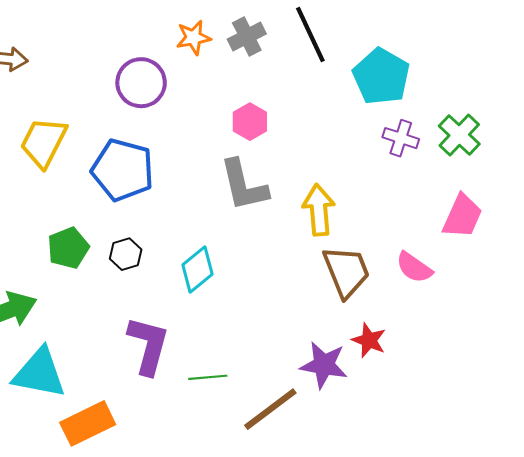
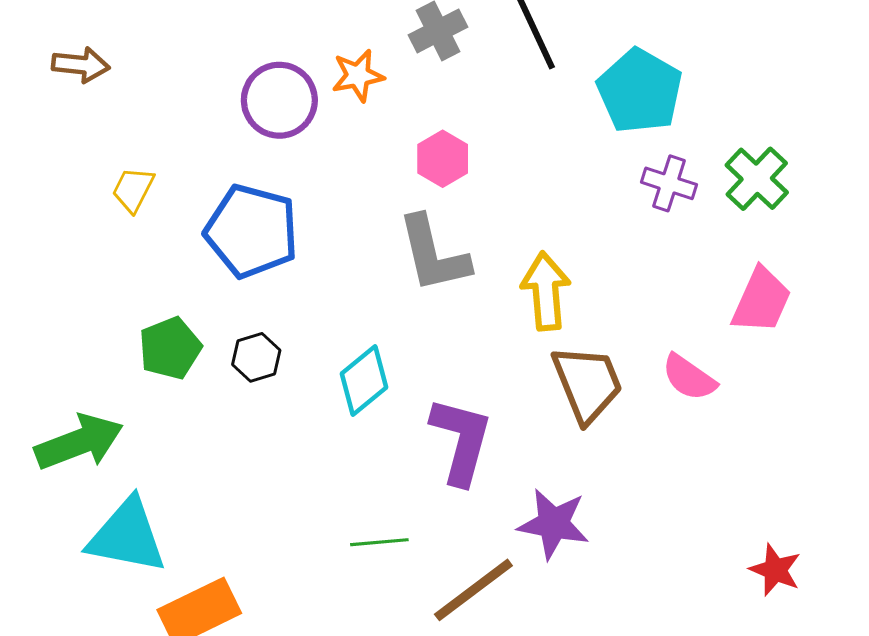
orange star: (193, 38) -> (358, 76), moved
yellow trapezoid: (44, 142) -> (133, 190), size x0.6
red star: (369, 340) -> (775, 570), moved
purple L-shape: (148, 345) -> (461, 441), moved

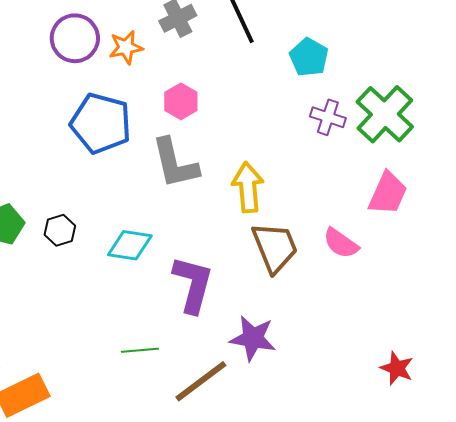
cyan pentagon: (640, 91) -> (309, 57), size x0.7
purple circle: (279, 100) -> (75, 38), moved
green cross: (757, 179) -> (385, 114), size x1.4
blue pentagon: (252, 231) -> (101, 123), moved
cyan diamond: (364, 381) -> (130, 245), turned 48

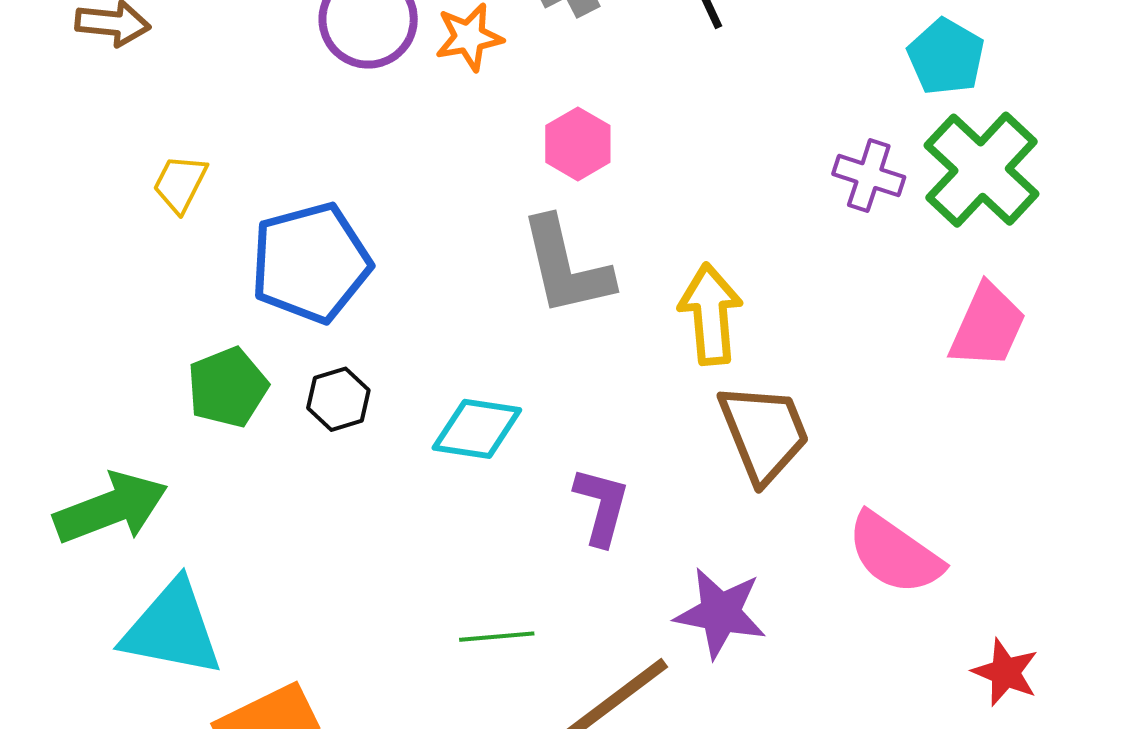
cyan pentagon: (309, 57) -> (946, 57), moved
blue pentagon: (101, 123) -> (311, 263), moved, turned -30
pink semicircle: (341, 243) -> (895, 554), moved, size x1.4
purple L-shape: (193, 284) -> (602, 506), size x0.7

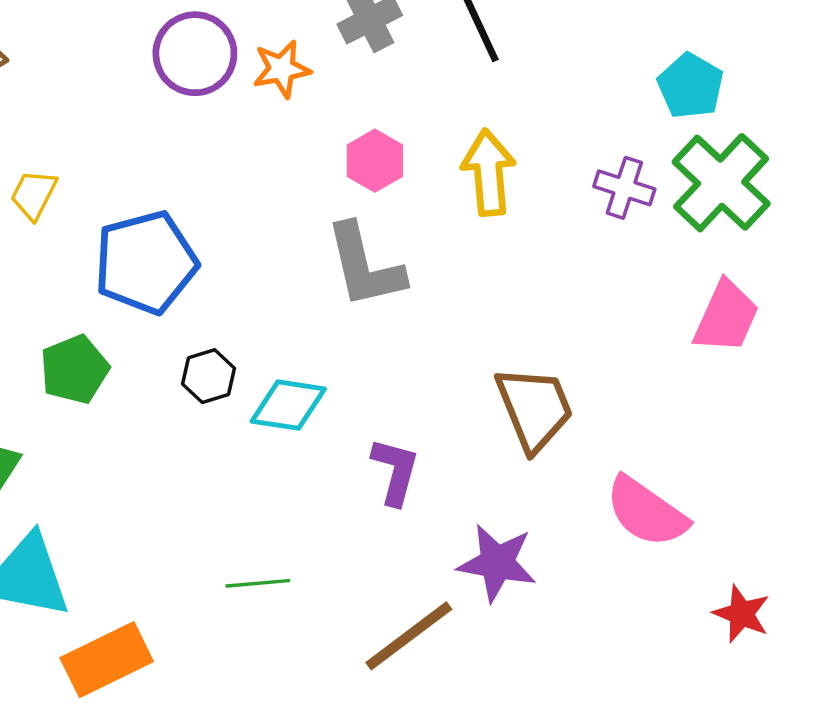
yellow arrow: (710, 314) -> (489, 173), moved
black hexagon: (338, 399) -> (209, 376), moved
green line: (497, 637) -> (258, 583), moved

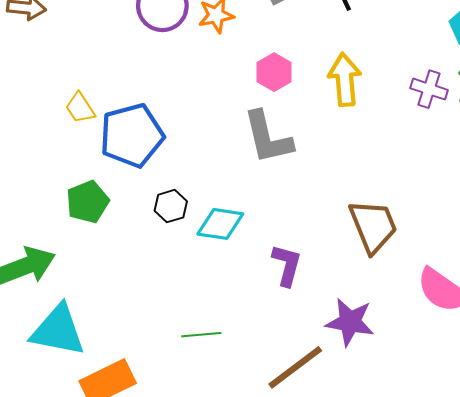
yellow trapezoid: (34, 195) -> (80, 108), moved, turned -60

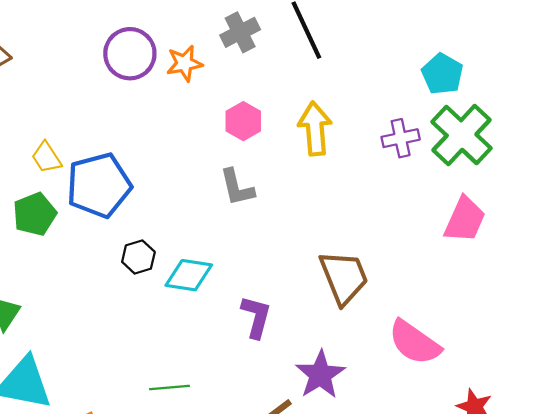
purple cross: (429, 89) -> (401, 138), turned -30
gray L-shape: (268, 138) -> (237, 187), size x0.7
green pentagon: (88, 202) -> (35, 214), moved
purple star: (350, 322) -> (320, 375), turned 30

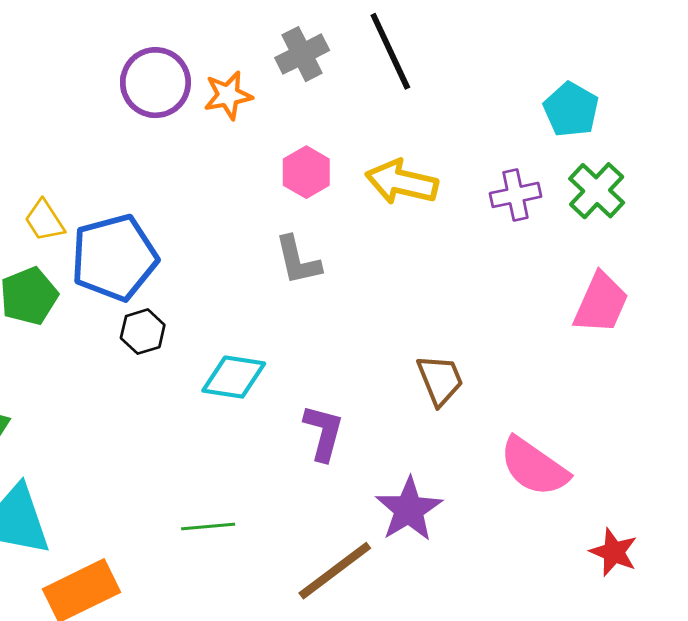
yellow arrow: (315, 129) -> (402, 182), turned -72
green cross: (462, 135) -> (597, 191), size x0.7
black hexagon: (138, 257) -> (143, 332), moved
brown trapezoid: (344, 277) -> (440, 380), size x0.7

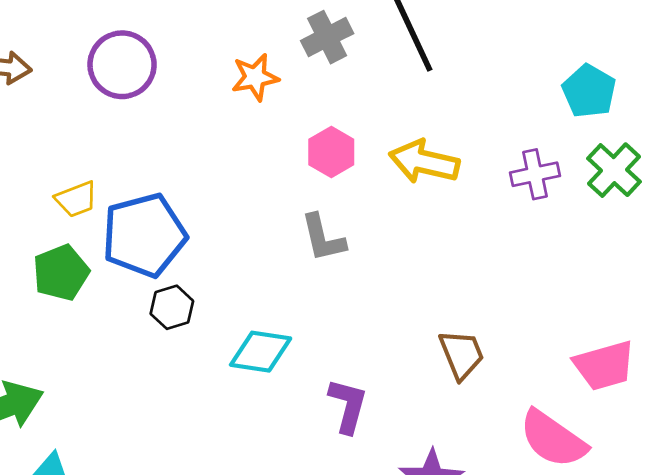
purple circle: (155, 83) -> (122, 65), moved
yellow trapezoid: (44, 221) -> (76, 199), turned -78
pink trapezoid: (601, 303) -> (604, 365), moved, turned 50

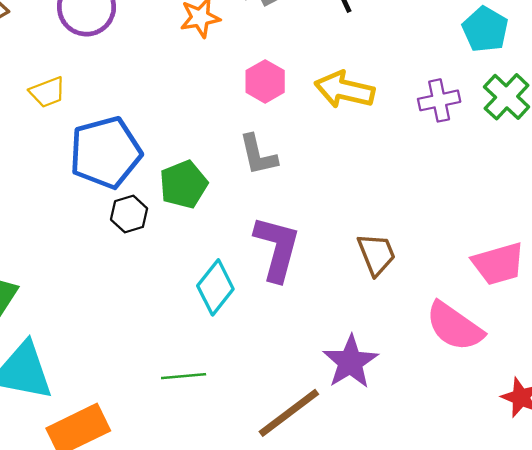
yellow trapezoid: (76, 199) -> (47, 92), moved
green pentagon: (61, 273) -> (184, 184), moved
cyan diamond: (261, 352) -> (215, 287), moved, turned -60
purple L-shape: (348, 406) -> (277, 248), moved, size x1.4

